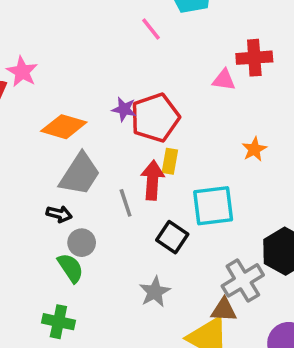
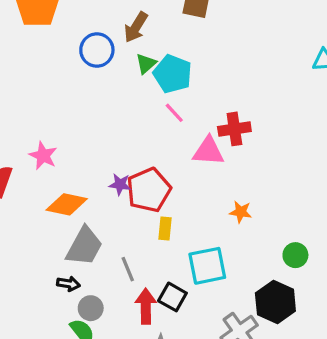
pink line: (151, 29) -> (174, 113), moved
pink star: (22, 72) -> (43, 156), moved
pink triangle: (224, 80) -> (208, 151), size x1.5
orange star: (254, 149) -> (241, 212), turned -30
red arrow: (152, 180) -> (146, 306), moved

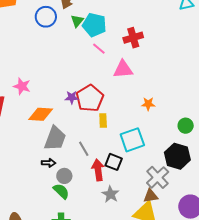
red cross: (234, 129) -> (133, 38), moved

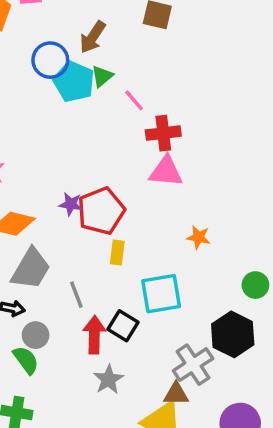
cyan pentagon: (94, 25) -> (74, 82), moved
red cross: (133, 38) -> (163, 133), moved
pink line: (99, 49) -> (134, 100), moved

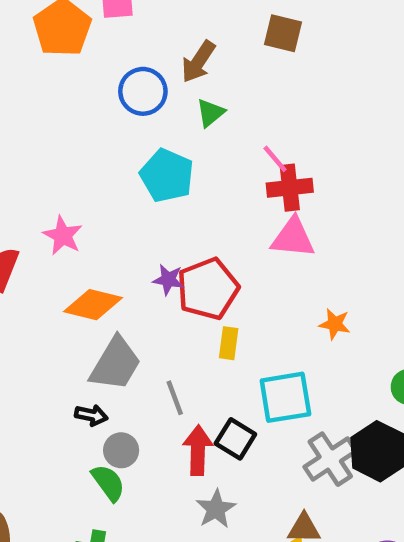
cyan pentagon: (74, 82) -> (167, 176), moved
pink line: (134, 100) -> (275, 159), moved
gray cross: (193, 365) -> (330, 459), moved

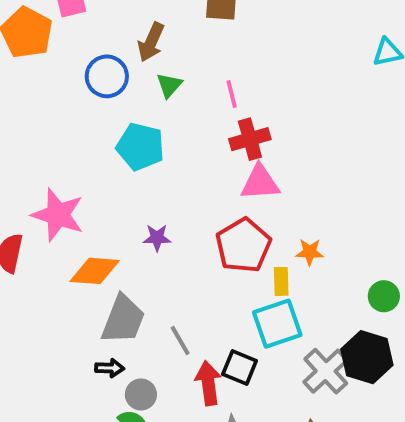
pink line: (275, 159) -> (232, 94), moved, turned 36
pink star: (63, 236) -> (58, 215), size x1.5
red pentagon: (208, 289) -> (243, 245), moved
yellow rectangle: (229, 343) -> (281, 281), moved

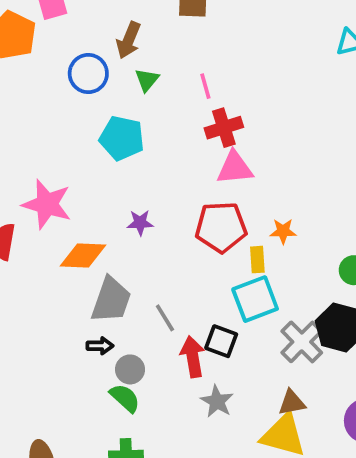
red pentagon: (243, 245) -> (221, 227), turned 30

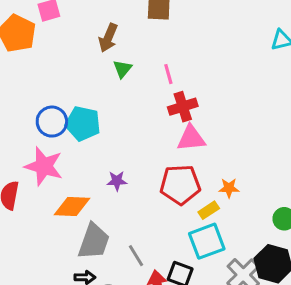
blue circle: (88, 74) -> (52, 122), moved
cyan pentagon: (122, 138) -> (83, 123), moved
yellow rectangle: (257, 260) -> (209, 210), turned 60

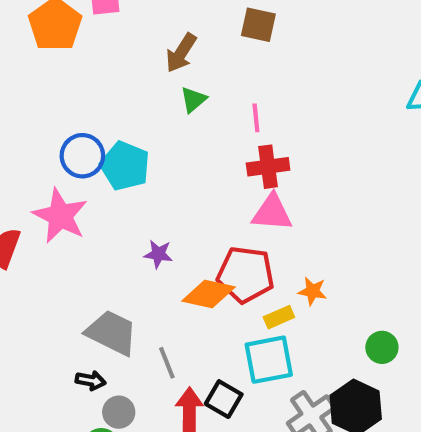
orange diamond: (72, 207) -> (209, 294), moved
gray trapezoid: (94, 241) -> (112, 333), turned -93

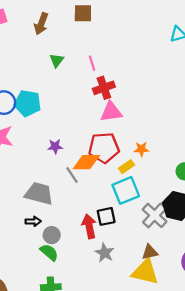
brown arrow: (181, 53) -> (41, 24), moved
gray line: (167, 363) -> (72, 175), moved
black square: (224, 399) -> (106, 216), turned -30

